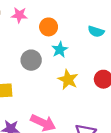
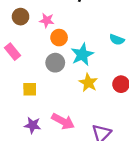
orange circle: (49, 27) -> (59, 38), moved
cyan star: (60, 50) -> (82, 54), size x1.5

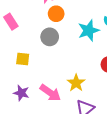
cyan star: (82, 54) -> (89, 30), moved
yellow star: (88, 83) -> (76, 83), moved

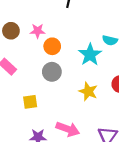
yellow star: (76, 83) -> (88, 91), moved

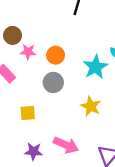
pink star: (38, 31) -> (28, 52), moved

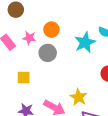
pink star: (28, 52) -> (29, 38), moved
yellow star: (91, 106) -> (79, 97), moved

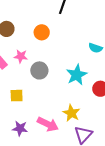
orange circle: (51, 30) -> (42, 32), moved
cyan star: (85, 42) -> (77, 75), moved

